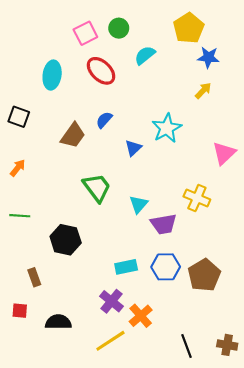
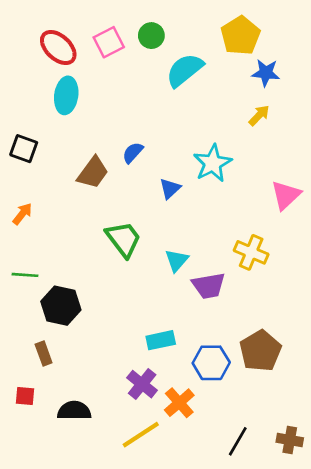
cyan semicircle: (145, 55) -> (185, 70), size x1.4
red ellipse: (101, 71) -> (58, 48), moved
black hexagon: (66, 240) -> (61, 306), moved
blue hexagon: (166, 267) -> (211, 363), moved
black line: (186, 346) -> (238, 441), turned 50

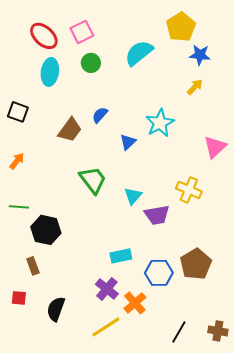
green circle: (151, 36) -> (91, 63), moved
black semicircle: (74, 411) -> (56, 309), turned -70

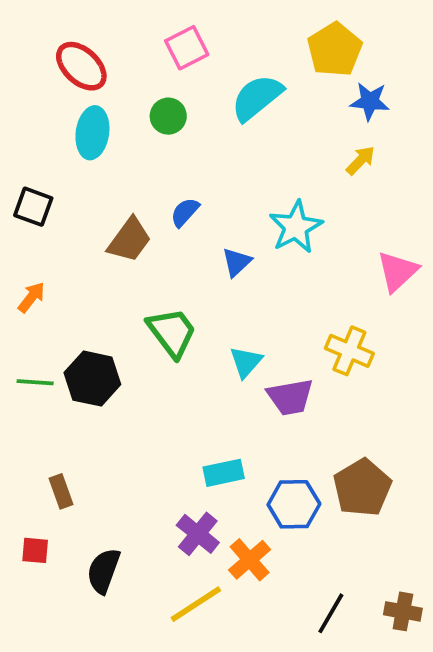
pink square: (82, 32) -> (187, 48), moved
black hexagon: (46, 230) -> (92, 379), moved

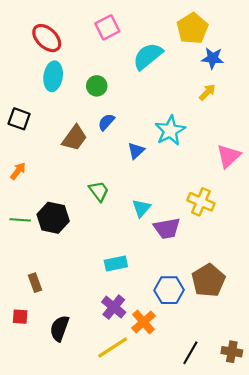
green circle: (168, 116) -> (97, 86), moved
green trapezoid: (172, 332) -> (99, 191), size x0.7
cyan rectangle: (224, 473) -> (116, 263), moved

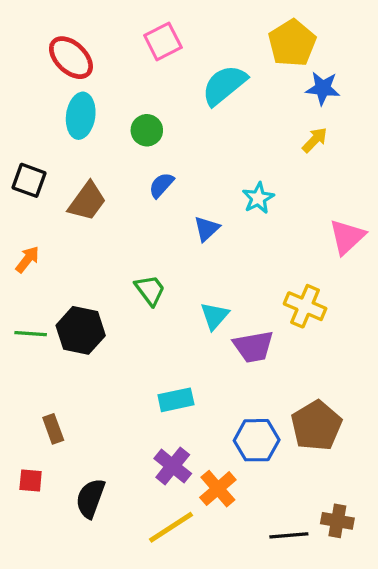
cyan star: (170, 131) -> (258, 198), size x0.7
brown trapezoid: (74, 138) -> (87, 201), moved
brown cross: (232, 352) -> (337, 521), moved
black line: (190, 353) -> (289, 535), turned 55

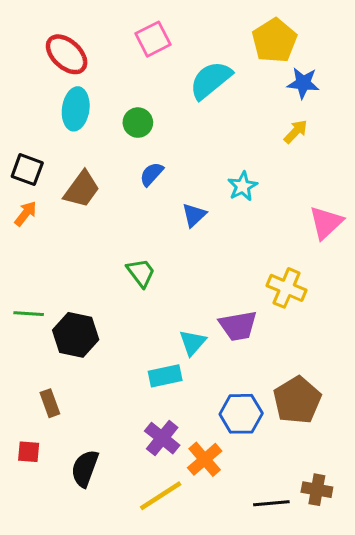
orange arrow: (27, 259) -> (26, 214), moved
cyan triangle: (215, 316) -> (192, 343), moved
black hexagon: (81, 330) -> (76, 335), moved

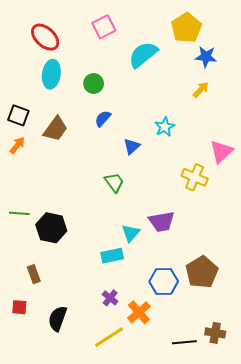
green trapezoid: (141, 273) -> (114, 182), moved
yellow cross: (287, 288) -> (195, 177), moved
purple cross: (162, 438) -> (110, 298), size x0.7

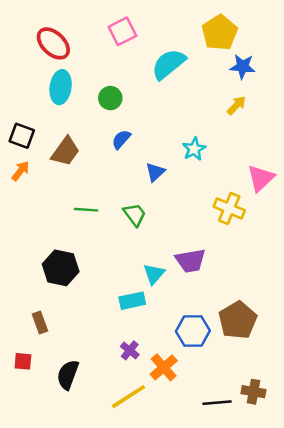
green line: (19, 213) -> (86, 210), moved

